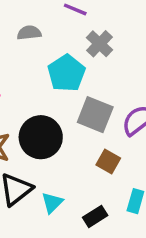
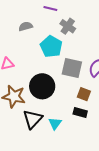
black rectangle: (95, 216) -> (80, 113), moved, turned 56

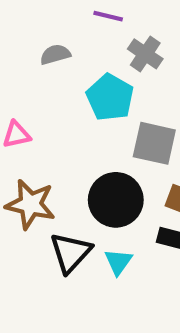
black circle: (42, 86) -> (116, 200), moved

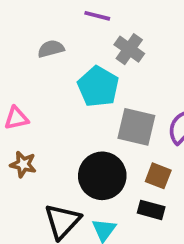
brown star: (30, 204) -> (23, 164), moved, size x0.6

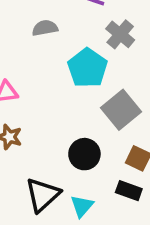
gray square: (136, 127) -> (121, 110), turned 33
black circle: (102, 176) -> (84, 154), size x0.7

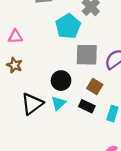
gray square: (121, 110) -> (87, 55), turned 35
cyan triangle: (82, 206) -> (59, 103), moved

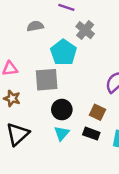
gray square: (87, 55) -> (47, 80), moved
black triangle: (32, 104) -> (18, 134), moved

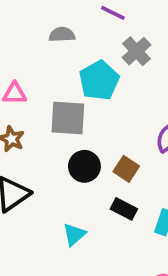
brown square: (97, 112) -> (126, 169), moved
cyan triangle: (62, 133) -> (74, 234), moved

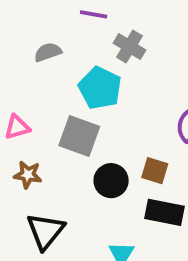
gray square: (68, 118) -> (79, 136), turned 33
black rectangle: (124, 209) -> (165, 212), size x1.4

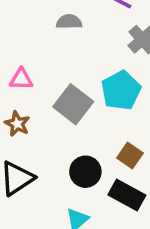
cyan pentagon: (100, 88) -> (121, 90), moved
black circle: (111, 181) -> (85, 172), moved

